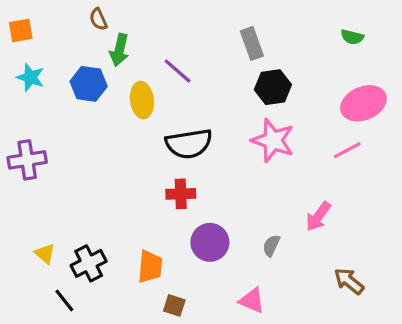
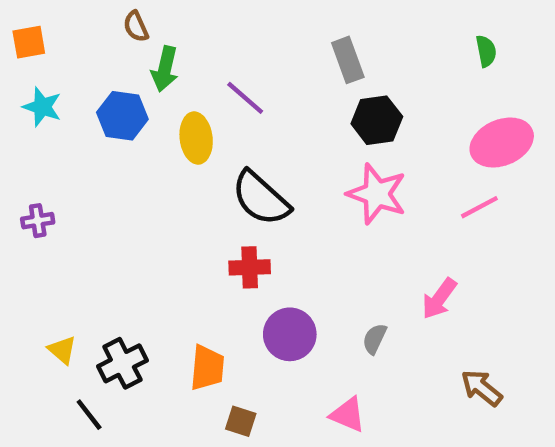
green semicircle: (352, 37) -> (486, 51), turned -115
black semicircle: (189, 144) -> (261, 198), turned 51
purple cross: (27, 160) -> (38, 221), size x0.6

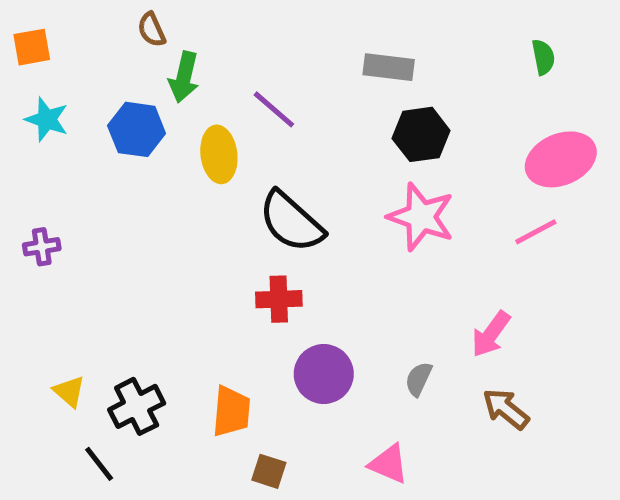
gray rectangle: (348, 60) -> (389, 67), turned -63
brown arrow: (482, 388) -> (506, 409), moved

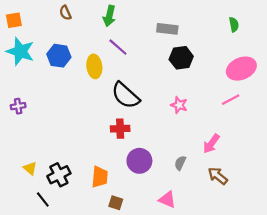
green arrow: (184, 77) -> (109, 16), moved
cyan star: (47, 119) -> (20, 51), size x1.5
pink star: (421, 217) -> (179, 105), moved, size x0.6

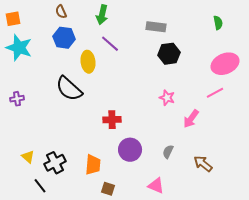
blue hexagon: (59, 56) -> (64, 38), moved
black semicircle: (125, 95) -> (69, 89), moved
pink arrow: (211, 144) -> (191, 119), moved

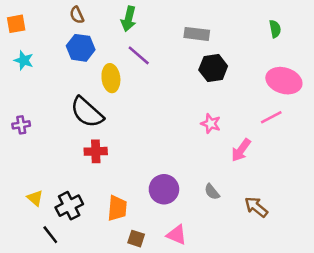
cyan star: (19, 48) -> (24, 60), size x0.6
pink ellipse: (225, 64) -> (284, 81), turned 40
red cross: (112, 120) -> (96, 151), moved
gray semicircle: (168, 152) -> (212, 192), turned -64
pink triangle: (156, 186) -> (177, 235), moved

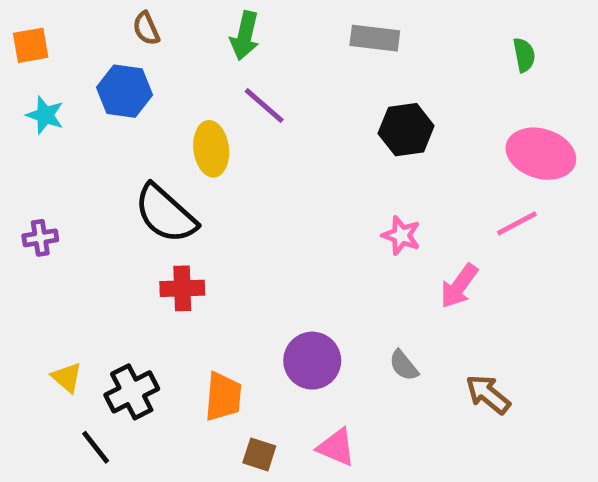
gray rectangle: (197, 34) -> (375, 38), moved
blue hexagon: (81, 48) -> (125, 91), moved

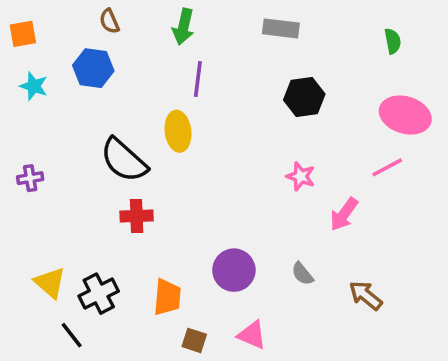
purple line: (264, 105) -> (198, 79), turned 56
yellow ellipse: (211, 149) -> (178, 131), moved
yellow triangle: (67, 377) -> (50, 283), size x1.4

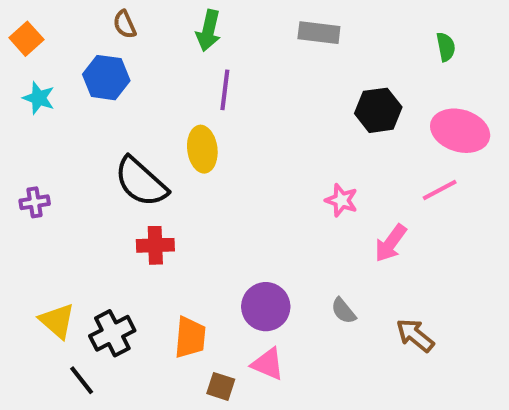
orange square: (23, 34) -> (26, 39), turned -32
black hexagon: (304, 97) -> (378, 110), moved
pink triangle: (252, 335) -> (268, 364), moved

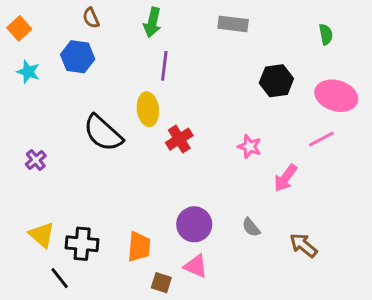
purple cross: (35, 202) -> (36, 160), moved, turned -30
red cross: (155, 245) -> (179, 139), moved, turned -30
black cross: (112, 333) -> (82, 244), turned 32

